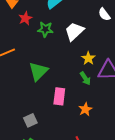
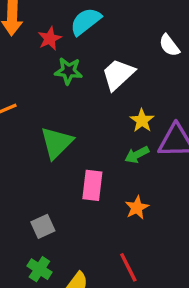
red star: (25, 18) -> (50, 39), moved
green arrow: (85, 78) -> (137, 155), turned 96

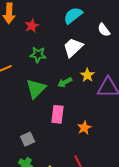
cyan semicircle: (86, 21) -> (73, 15), moved
green star: (69, 71) -> (38, 55), moved
green arrow: (137, 155) -> (65, 82), moved

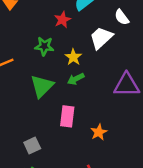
red star: (32, 26) -> (62, 20), moved
white trapezoid: (73, 47) -> (101, 38), moved
yellow star: (87, 75) -> (73, 57), moved

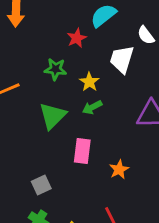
white trapezoid: (101, 38) -> (122, 59), turned -30

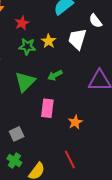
red star: (77, 38) -> (22, 23), moved
yellow star: (89, 82) -> (49, 41), moved

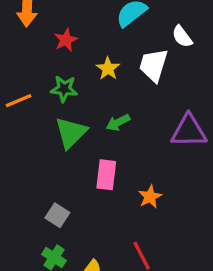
green star: (27, 46) -> (64, 89), moved
gray square: (17, 134) -> (57, 215), turned -32

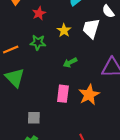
green triangle: (71, 133) -> (15, 78), moved, turned -30
orange star: (150, 197) -> (89, 95), moved, size x1.5
gray square: (57, 215) -> (34, 118), turned -32

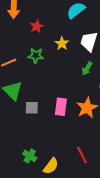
green arrow: (70, 63) -> (87, 69), moved, turned -32
gray square: (34, 118) -> (32, 108), moved

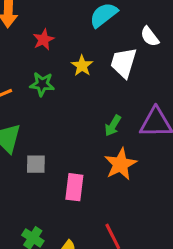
green arrow: (87, 69) -> (113, 126), moved
pink rectangle: (61, 107) -> (74, 187), moved

